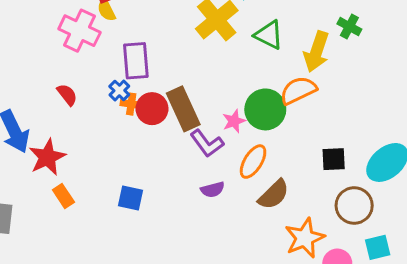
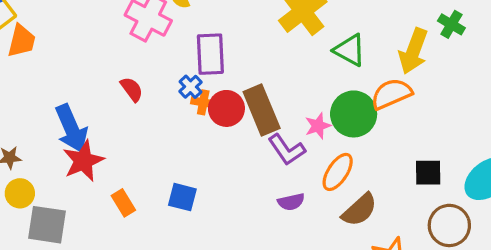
green triangle: (269, 35) -> (350, 50), moved
red star: (47, 157) -> (83, 161), moved
blue square: (130, 198) -> (182, 197), moved

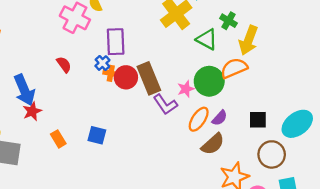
green cross: (451, 24) -> (229, 21), moved
red star: (83, 161) -> (32, 111), size x0.7
purple semicircle: (291, 202) -> (220, 118), moved, turned -35

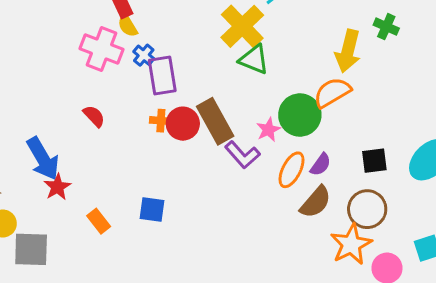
green cross: (229, 21) -> (386, 27), moved
green triangle: (207, 39) -> (254, 59), moved
blue cross: (102, 63) -> (144, 55), moved
brown circle: (272, 154) -> (367, 209), moved

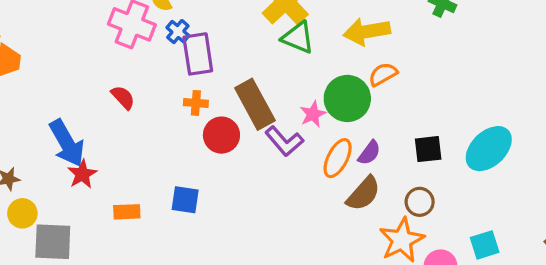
yellow arrow: (348, 51) -> (367, 32), moved, turned 66
orange semicircle: (332, 92) -> (383, 74), size x0.7
red circle: (183, 124) -> (221, 135), moved
brown circle: (367, 209) -> (420, 202), size x0.7
orange rectangle: (99, 221) -> (127, 212), turned -55

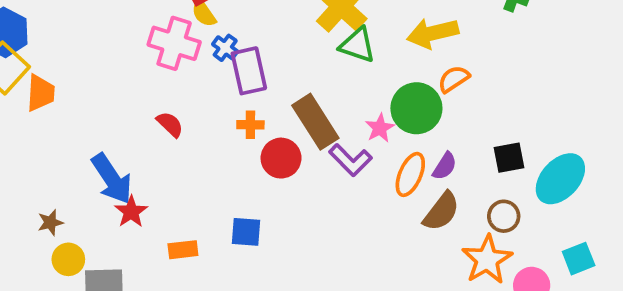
cyan ellipse: (489, 149) -> (560, 179), moved

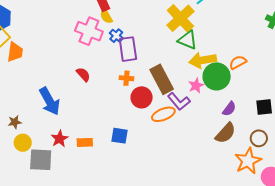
yellow arrow: (433, 33) -> (203, 60), moved
orange ellipse: (410, 174) -> (163, 114), moved, turned 40
red star: (131, 212) -> (60, 139), moved

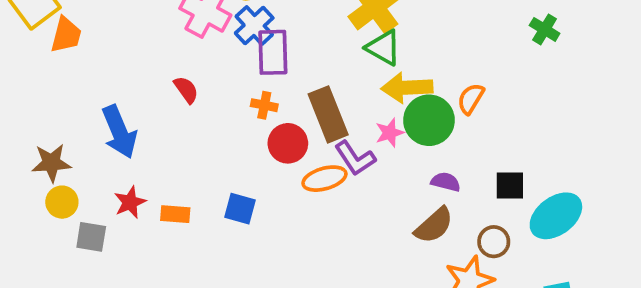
blue cross: (116, 36) -> (254, 26), size x1.5
orange semicircle: (238, 62) -> (471, 99), turned -36
purple semicircle: (229, 109) -> (446, 182), turned -119
brown star: (15, 122) -> (51, 163), size x1.5
gray square: (41, 160) -> (91, 237), size x0.7

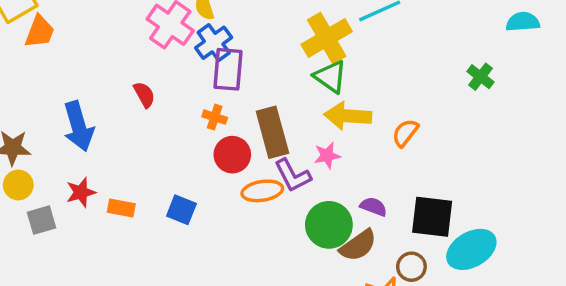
green circle: (429, 120) -> (329, 225), moved
black square: (510, 186) -> (432, 217), size x1.5
gray square: (91, 237) -> (42, 220), turned -32

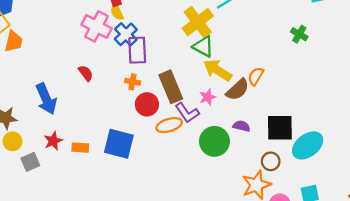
yellow arrow: (348, 116) -> (218, 70), turned 36
blue square: (181, 210) -> (119, 144), size x1.6
brown semicircle: (358, 245) -> (238, 90), moved

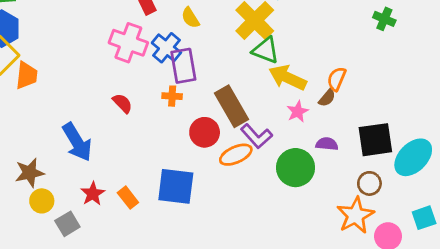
yellow semicircle: (117, 12) -> (190, 18), moved
orange cross: (133, 82) -> (172, 96), moved
brown semicircle: (238, 90) -> (327, 98), moved, size x0.6
pink star: (208, 97) -> (298, 112), moved
orange rectangle: (80, 148) -> (128, 198), turned 56

